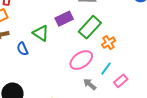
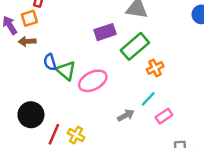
green triangle: (41, 33) -> (66, 71), moved
pink ellipse: (81, 60) -> (93, 81), moved
gray arrow: (90, 84) -> (126, 115), turned 104

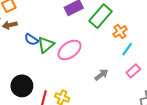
blue semicircle: (50, 62) -> (31, 40), turned -32
green triangle: (66, 71) -> (46, 45), turned 48
cyan line: (148, 99) -> (127, 49), moved

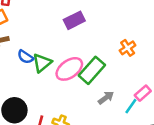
green rectangle: (101, 16) -> (92, 70), moved
cyan line: (127, 49) -> (131, 106), moved

